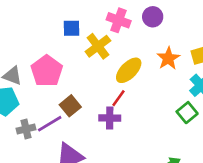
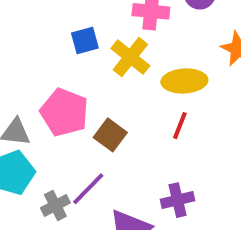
yellow ellipse: (129, 70) -> (184, 81), turned 56
brown square: (70, 106) -> (110, 135), moved
purple cross: (110, 118) -> (178, 200), moved

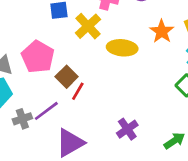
red line: (180, 126) -> (78, 91), moved
purple cross: (178, 200) -> (127, 129), moved, turned -30

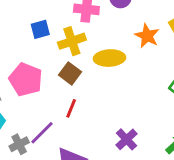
yellow cross: (88, 26) -> (72, 41), turned 32
brown square: (67, 77) -> (70, 73), moved

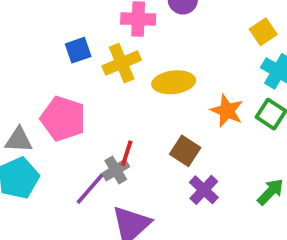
orange star: (147, 36) -> (227, 111), moved
brown square: (70, 73) -> (185, 151), moved
gray cross: (19, 144) -> (116, 170), moved

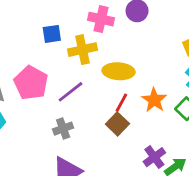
red line: (127, 153) -> (121, 103), moved
purple line: (90, 189) -> (70, 92), moved
purple cross: (204, 190) -> (154, 157), moved

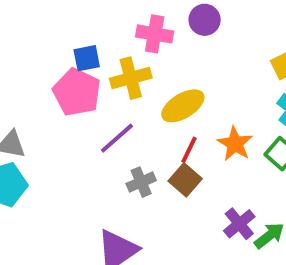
yellow ellipse: (119, 71) -> (183, 106), turned -32
pink pentagon: (31, 83) -> (77, 92), moved
gray cross: (63, 129) -> (141, 182), moved

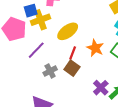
blue square: (87, 58) -> (31, 11), moved

